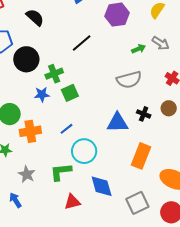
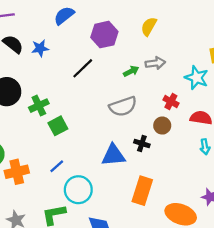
black line: (82, 43) -> (83, 68), moved
gray arrow: (161, 43) -> (155, 63), turned -36
blue star: (42, 94) -> (40, 48), moved
brown circle: (169, 108) -> (162, 126), moved

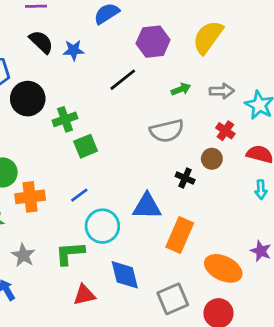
yellow semicircle: (149, 26) -> (208, 37), size x1.5
gray arrow: (155, 63) -> (222, 91), moved
blue triangle: (113, 155) -> (147, 206), moved

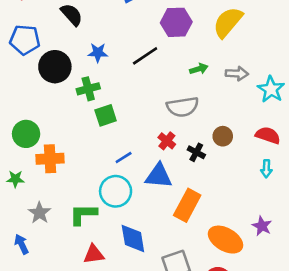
blue star: (74, 50) -> (98, 53), moved
red cross: (225, 131) -> (167, 141), moved
blue line: (79, 195) -> (124, 157), moved

